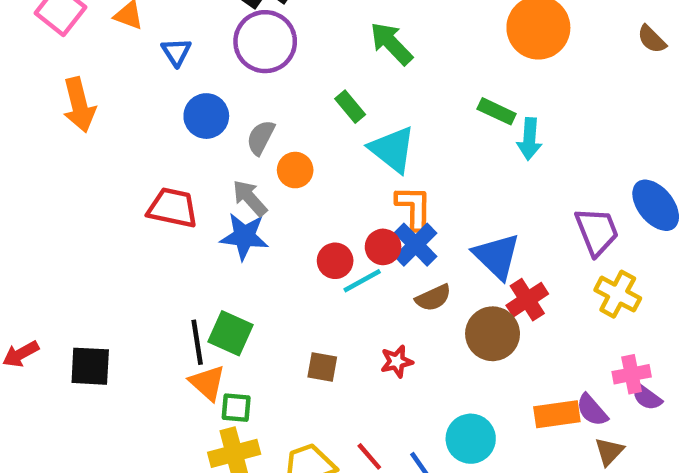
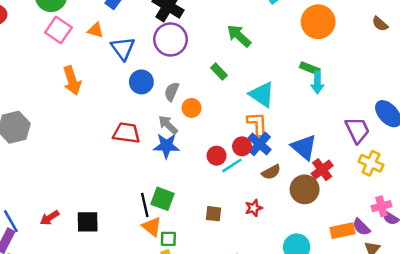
blue triangle: (176, 52) -> (123, 48), size x1.5
green rectangle: (497, 111) -> (310, 68), moved
cyan triangle: (392, 149) -> (262, 95), moved

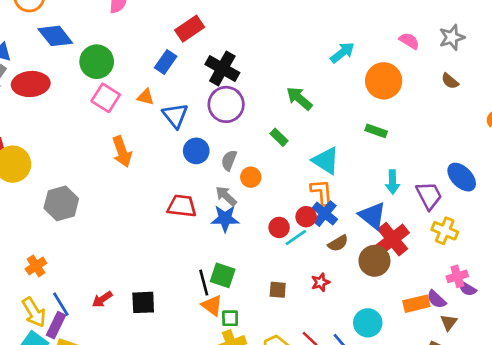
cyan arrow: (317, 82) -> (392, 182), moved
red cross: (322, 170) -> (393, 239), size x1.4

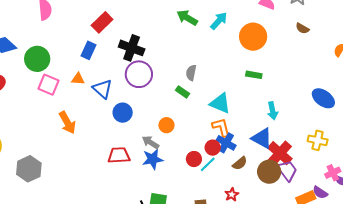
green arrow: (299, 98) -> (187, 18), moved
gray semicircle: (229, 160) -> (191, 73), moved
purple trapezoid: (429, 196) -> (287, 170), moved

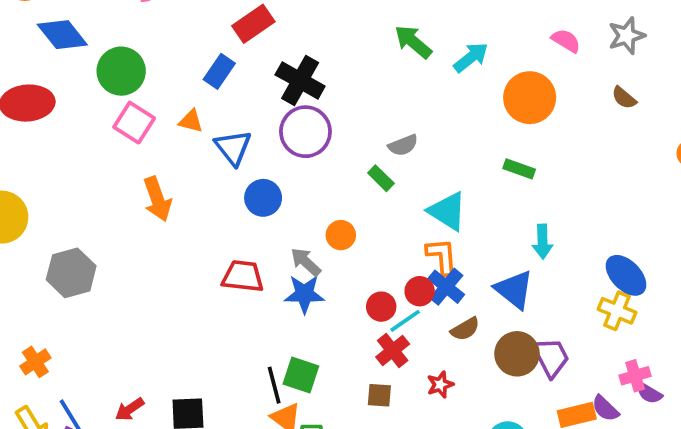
gray semicircle: (191, 73) -> (403, 145), turned -133
blue ellipse: (323, 98) -> (626, 275), moved
red cross: (280, 153) -> (393, 350), moved, size x0.7

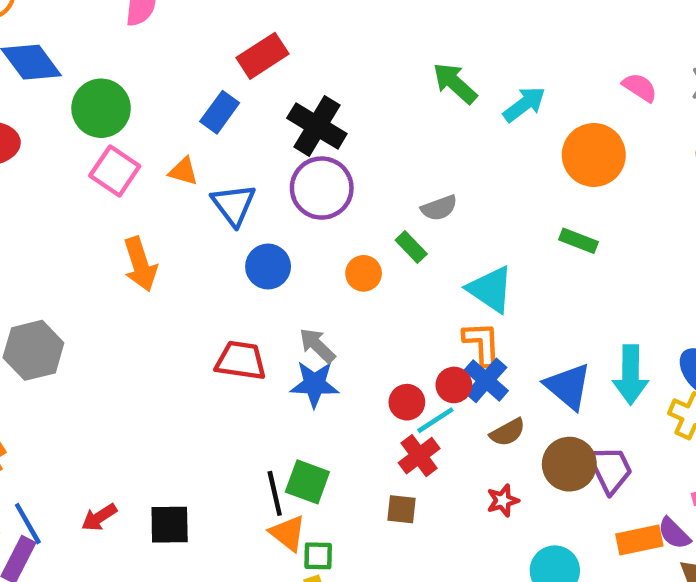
orange circle: (341, 235) -> (364, 273), moved
cyan arrow: (542, 242) -> (631, 375), moved, size x1.4
red star: (440, 385) -> (503, 500), moved

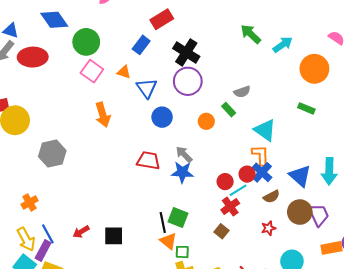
brown square: (402, 509) -> (221, 231), turned 32

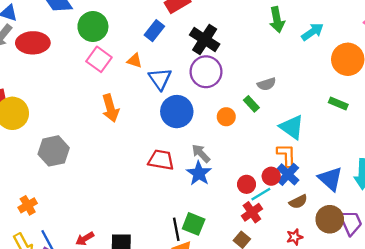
green arrow: (251, 34) -> (277, 20), turned -145
blue circle: (162, 117) -> (177, 112), size x1.4
blue star: (182, 172) -> (199, 173), turned 30

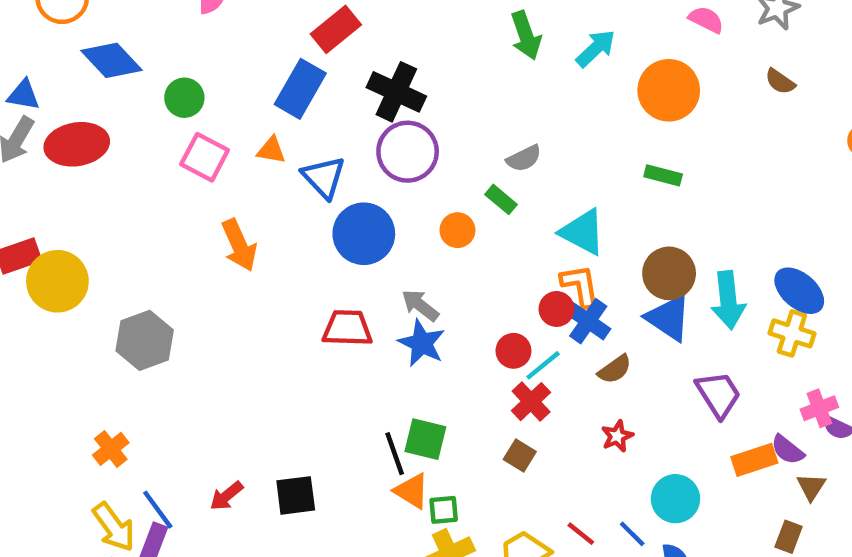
green circle: (93, 27) -> (184, 98), size x0.7
blue rectangle: (154, 31) -> (300, 89), size x1.4
red circle: (271, 176) -> (557, 309), moved
brown circle: (330, 219) -> (669, 273), moved

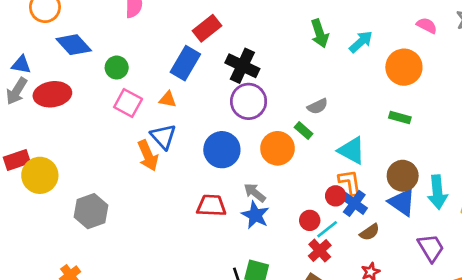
blue triangle: (324, 177) -> (163, 137), moved
orange circle: (457, 230) -> (277, 148), size x1.6

